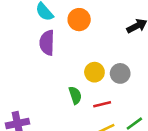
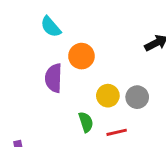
orange circle: (79, 20) -> (81, 56), moved
purple semicircle: (47, 43) -> (54, 78), moved

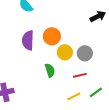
orange circle: (81, 56) -> (52, 36), moved
red line: (117, 132) -> (80, 75), moved

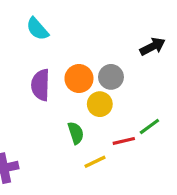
gray circle: (85, 53) -> (111, 77), moved
green line: (96, 92) -> (149, 127), moved
yellow line: (74, 96) -> (95, 162), moved

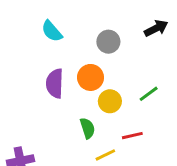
black arrow: (153, 47) -> (156, 28), moved
gray circle: (111, 77) -> (108, 42), moved
green line: (149, 127) -> (149, 94), moved

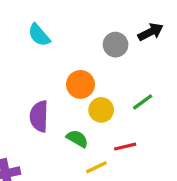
gray circle: (108, 42) -> (116, 45), moved
purple semicircle: (55, 83) -> (39, 116), moved
green semicircle: (88, 128) -> (77, 139), turned -42

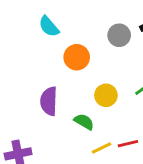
orange circle: (80, 84) -> (77, 57), moved
red line: (125, 147) -> (128, 144), moved

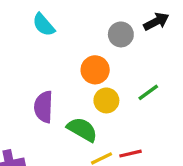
orange circle: (77, 57) -> (95, 70), moved
green semicircle: (84, 122) -> (82, 129), size x1.4

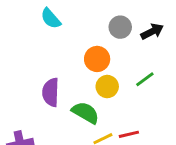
black arrow: (156, 22) -> (152, 31), moved

